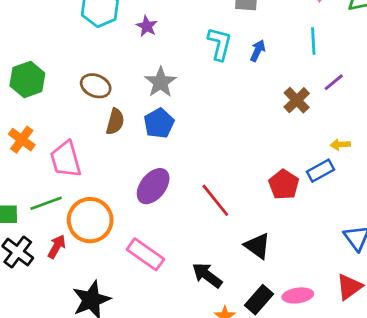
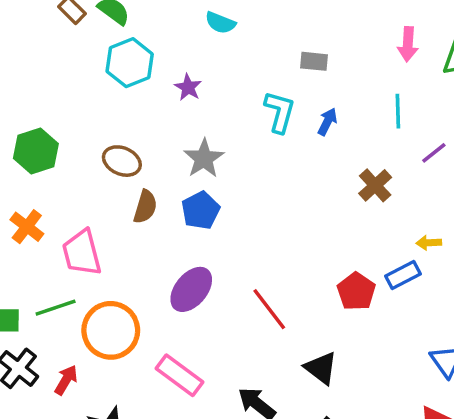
purple line: (334, 82) -> (434, 153), moved
red arrow: (57, 247) -> (66, 380), moved

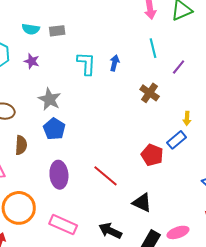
cyan semicircle: (220, 23) -> (31, 29), moved
gray rectangle: (314, 61) -> (57, 31), moved
brown semicircle: (145, 207) -> (21, 145), moved
yellow arrow: (429, 243) -> (187, 118), turned -72
purple ellipse: (191, 289) -> (59, 175), turned -32

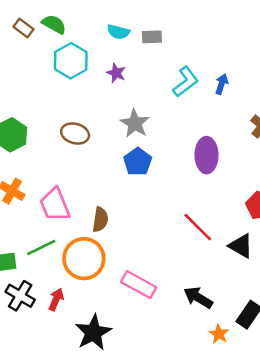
cyan L-shape: (86, 63) -> (186, 82), turned 45
brown semicircle: (21, 145) -> (100, 220), moved
purple ellipse: (59, 175) -> (206, 155), moved
black triangle: (142, 203) -> (241, 246), moved

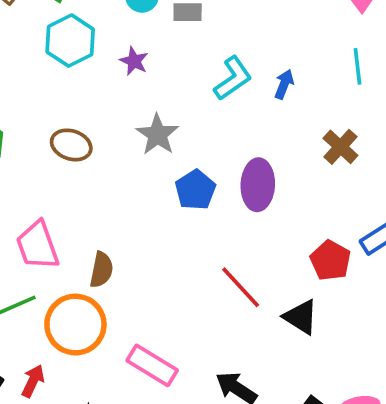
blue pentagon: (138, 162) -> (195, 190), moved

